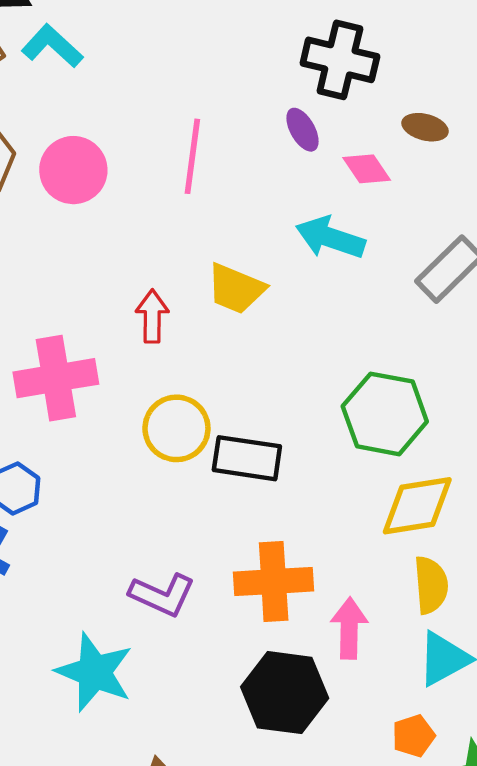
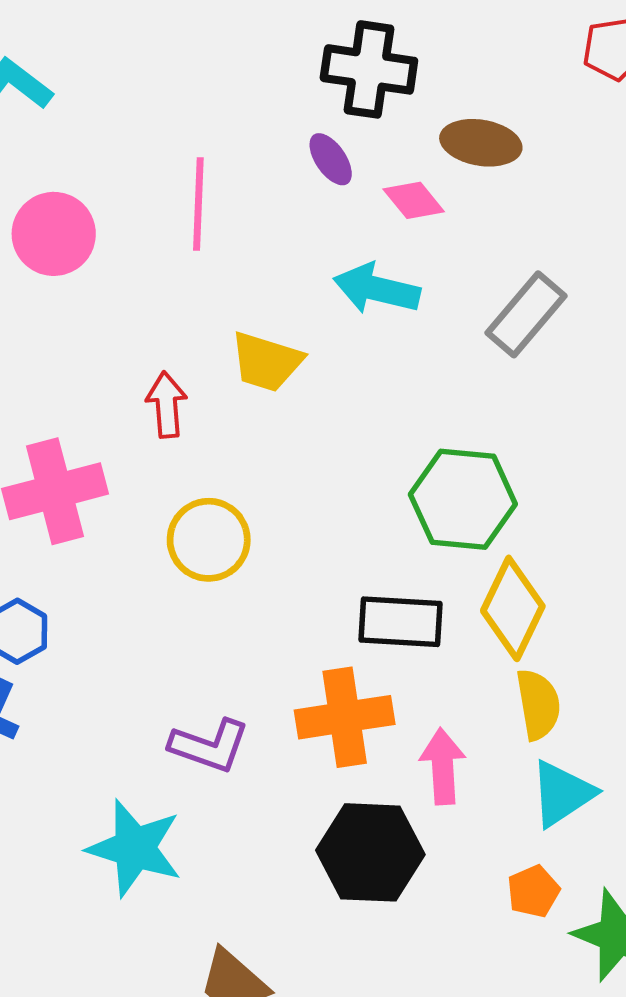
brown ellipse: (425, 127) -> (481, 143), size x1.4
black rectangle: (247, 458) -> (401, 622), moved
yellow diamond: (417, 506) -> (513, 608), turned -50

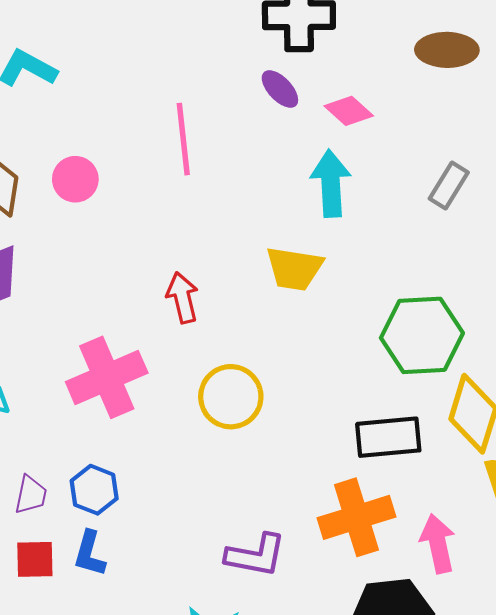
brown ellipse: (481, 143) -> (447, 50), moved
pink circle: (54, 234) -> (75, 179), size x0.7
cyan arrow: (377, 289) -> (331, 183), turned 82
gray rectangle: (526, 314) -> (449, 185), size x0.7
yellow trapezoid: (266, 362) -> (294, 269), moved

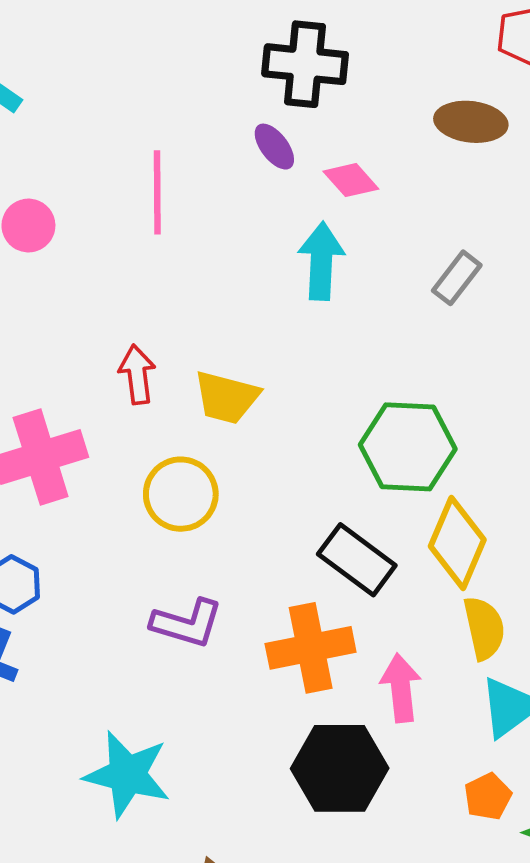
yellow trapezoid: (294, 269) -> (227, 397), moved
black rectangle: (388, 437) -> (357, 560), turned 36
purple L-shape: (256, 555) -> (187, 623), moved

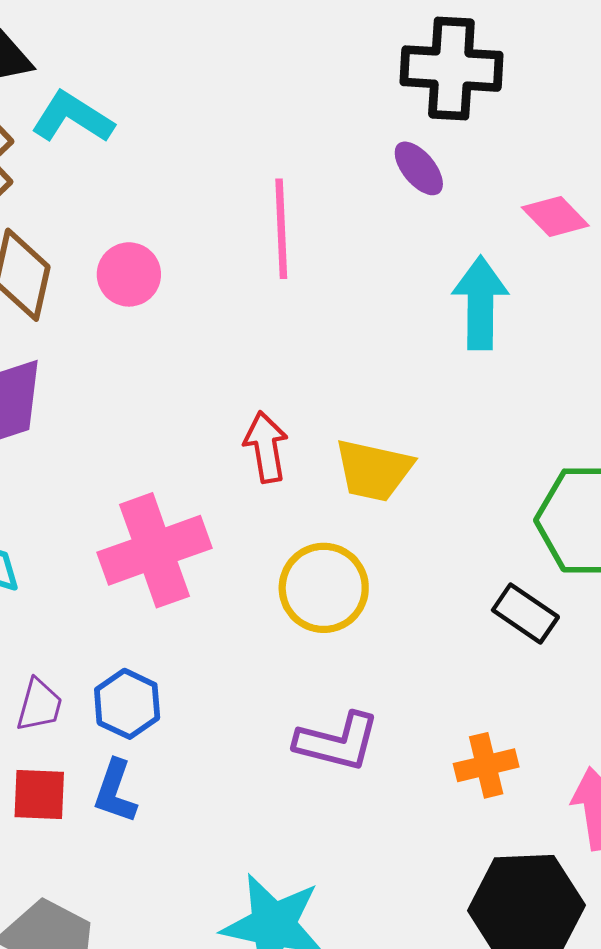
pink diamond: (351, 180) -> (555, 217), moved
black rectangle: (357, 560) -> (525, 613), moved, size x0.7
orange cross: (311, 648) -> (486, 765), size x0.6

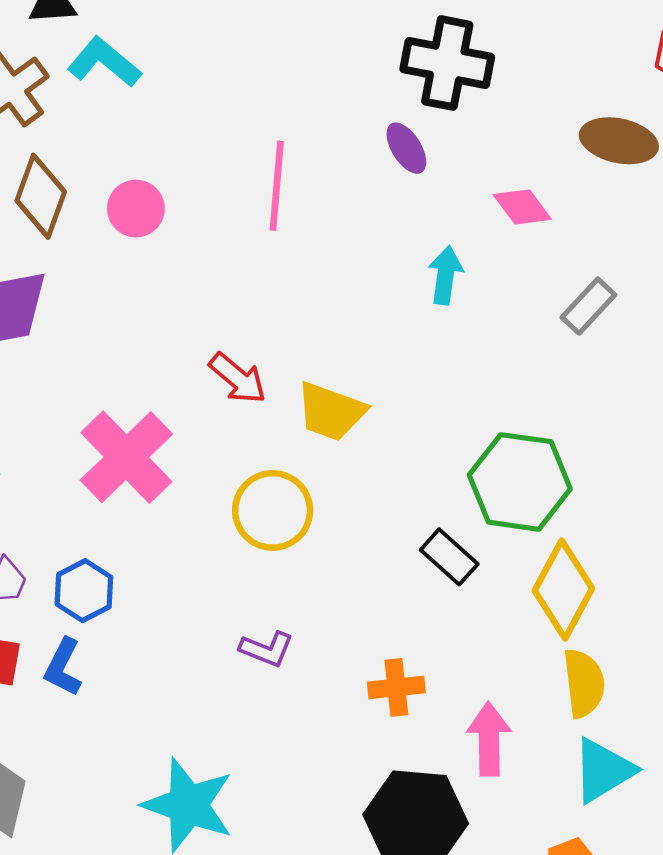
cyan arrow: (480, 303) -> (445, 275), size x0.7
red arrow: (266, 447) -> (238, 378), turned 132
pink cross: (155, 550) -> (126, 457), turned -32
purple L-shape: (337, 742) -> (267, 649), size x0.7

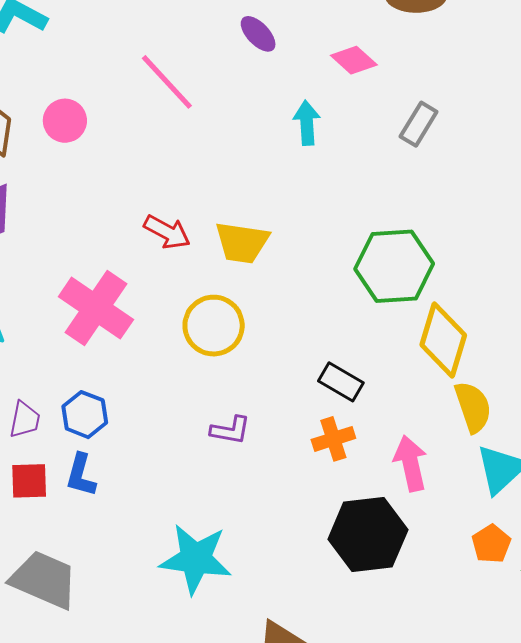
pink line: (277, 186) -> (167, 82), turned -36
black rectangle: (449, 557) -> (341, 382), moved

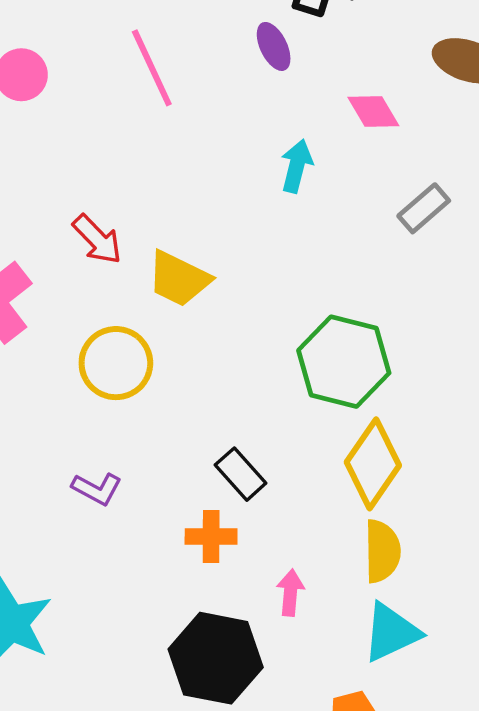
pink arrow: (411, 463) -> (290, 593), size x0.7

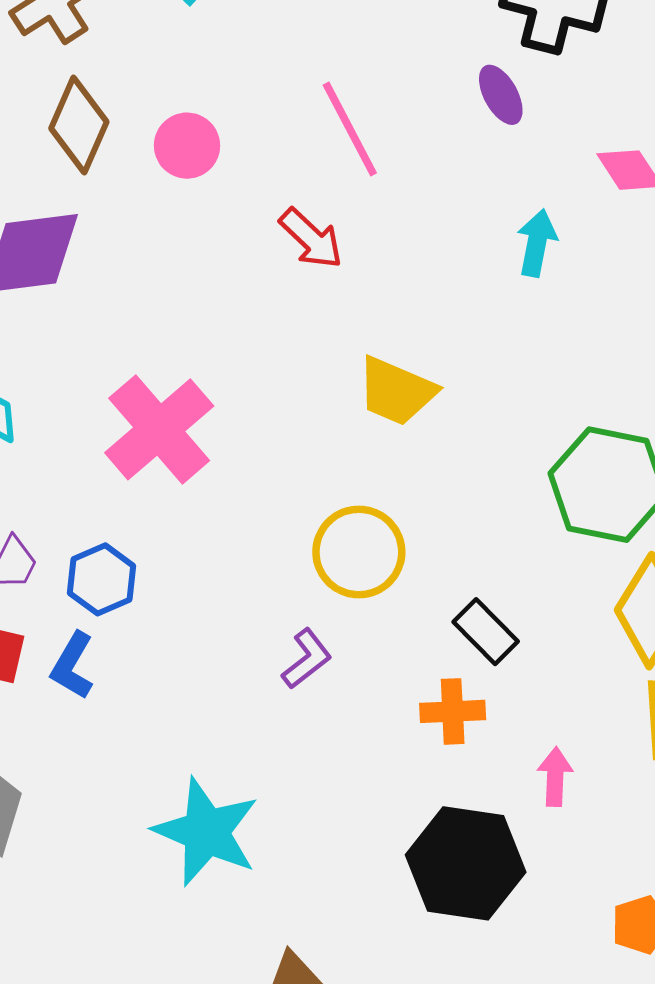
red arrow: (97, 239) -> (311, 239), moved
yellow circle: (116, 363) -> (359, 552), moved
purple L-shape: (97, 489) -> (307, 659), turned -63

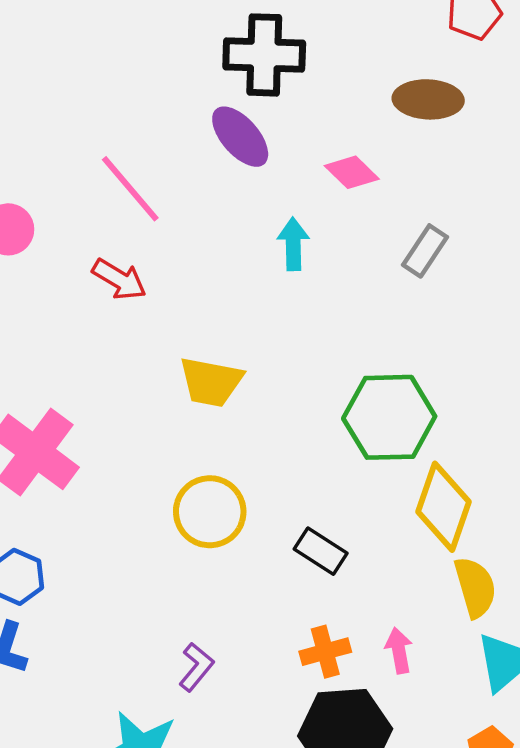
purple ellipse: (501, 95) -> (240, 137), size x1.4
purple L-shape: (307, 659) -> (196, 667), moved
orange cross: (453, 711) -> (325, 652), moved

